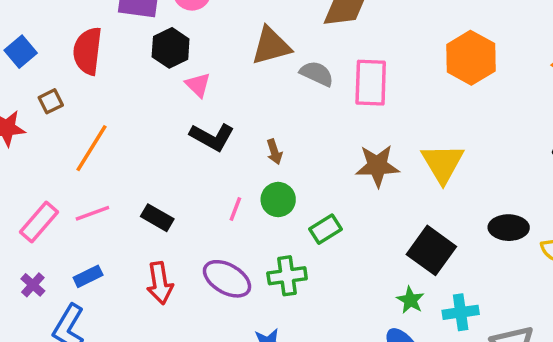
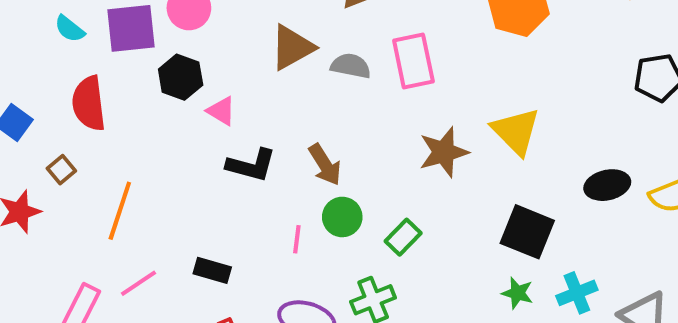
brown arrow: (274, 152) -> (325, 165), size x1.5

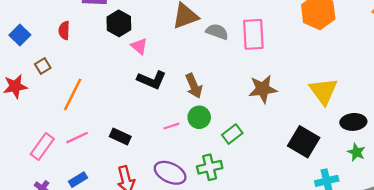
red semicircle: (89, 103) -> (64, 30), size x0.6
yellow triangle: (516, 131) -> (323, 91), moved
pink line: (297, 239) -> (171, 126), turned 56
green star: (517, 293) -> (356, 152), moved

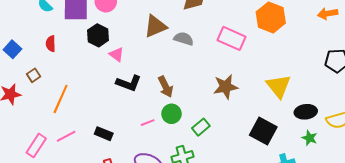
pink rectangle: (253, 34) -> (232, 38), moved, turned -60

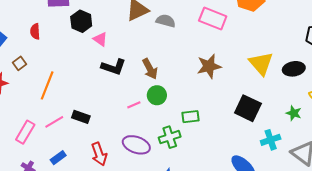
black ellipse: (306, 112) -> (294, 69), moved
green rectangle: (201, 127) -> (190, 117), moved, turned 36
black rectangle: (104, 134) -> (81, 117), moved

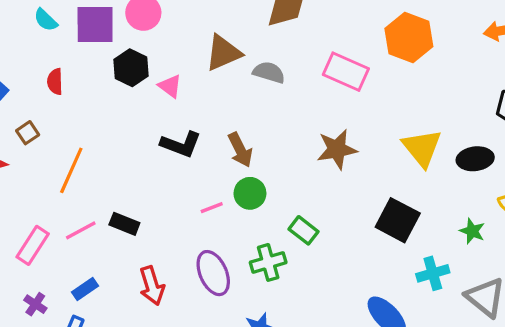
pink triangle: (100, 39) -> (170, 86), moved
green rectangle: (190, 117) -> (303, 230), turned 42
purple ellipse: (136, 145) -> (213, 273), turned 44

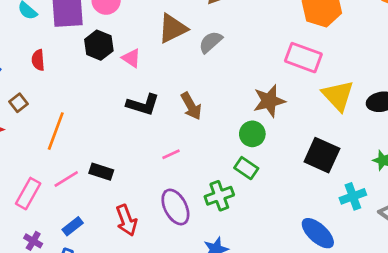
gray semicircle: (269, 72) -> (211, 42), turned -55
pink rectangle: (346, 72) -> (303, 58), moved
green circle: (250, 193) -> (252, 134), moved

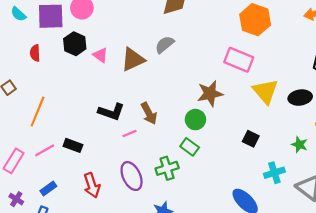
brown triangle: (173, 29) -> (133, 59), moved
red semicircle: (38, 60) -> (35, 53), moved
black L-shape: (143, 105) -> (111, 112), moved
brown arrow: (191, 106) -> (149, 113), moved
black square: (322, 155) -> (251, 139), size x0.6

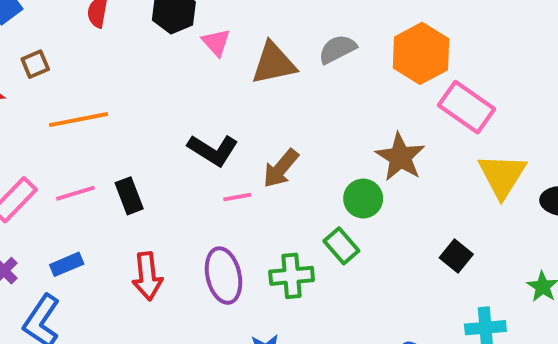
orange hexagon: (255, 20) -> (421, 53), moved
brown star: (210, 94) -> (400, 157), turned 30
orange line: (38, 112) -> (78, 120), turned 44
brown arrow: (149, 113) -> (281, 168), turned 55
black rectangle: (73, 145) -> (129, 196), turned 36

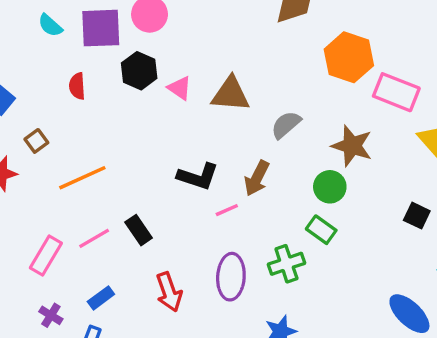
gray semicircle: (337, 49) -> (286, 125), moved
brown triangle: (274, 63) -> (231, 94), turned 30
purple ellipse: (224, 276) -> (231, 277), turned 30

